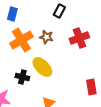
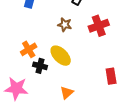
orange cross: (21, 40) -> (29, 49), moved, size x0.7

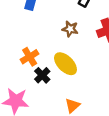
black cross: (40, 66) -> (42, 75), turned 32

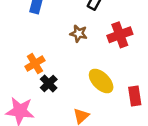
yellow ellipse: (65, 64) -> (101, 81), moved

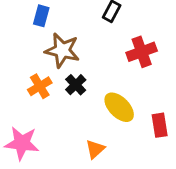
brown star: (79, 34) -> (62, 50), moved, size x1.6
black cross: (49, 83) -> (76, 85), moved

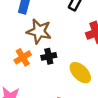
black cross: (76, 85) -> (49, 56), turned 32

